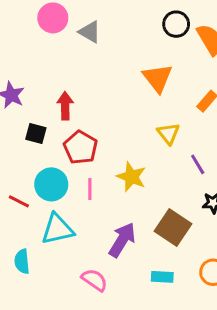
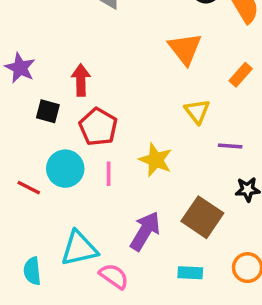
purple line: (198, 164) -> (230, 146), turned -55
cyan triangle: (57, 229) -> (79, 248), moved
cyan semicircle: (22, 261) -> (32, 271), moved

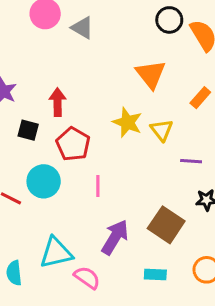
yellow star: (156, 160) -> (127, 122), moved
pink line: (109, 174) -> (98, 186), moved

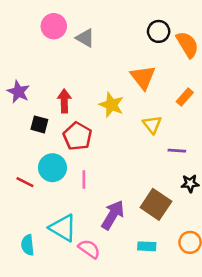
yellow star: (127, 122) -> (111, 105), moved
pink line: (98, 186) -> (84, 179), moved
cyan triangle: (56, 253) -> (63, 228), turned 44

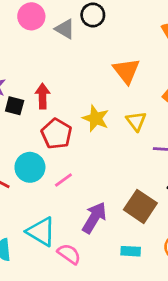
black circle: (159, 31) -> (93, 15), moved
yellow star: (111, 105) -> (96, 118), moved
black square: (39, 124) -> (15, 106), moved
pink line: (84, 179) -> (63, 180), turned 54

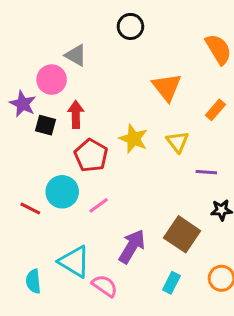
pink circle: (31, 16) -> (52, 80), moved
gray triangle: (65, 29) -> (76, 55), moved
cyan rectangle: (131, 251) -> (171, 283), turned -66

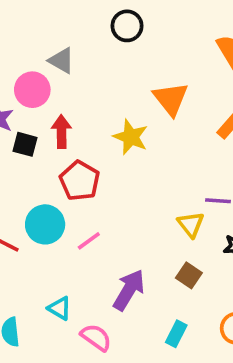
yellow star: (133, 139) -> (131, 137), moved
yellow triangle: (177, 142) -> (191, 224), moved
brown square: (182, 234) -> (189, 275), size x0.6
cyan triangle: (74, 262) -> (60, 308), size x0.6

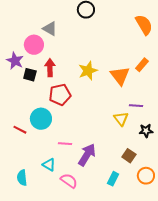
orange triangle: (171, 99) -> (120, 76), moved
yellow star: (131, 137) -> (88, 71), turned 30
red pentagon: (80, 181) -> (60, 95), turned 30
pink line: (89, 241) -> (65, 144), moved, turned 40
brown square: (189, 275) -> (129, 156), moved

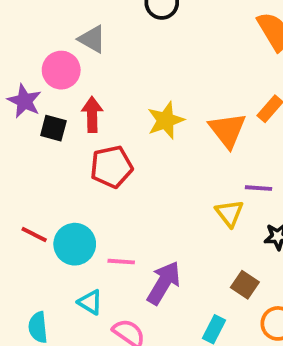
cyan circle: (41, 119) -> (75, 244), moved

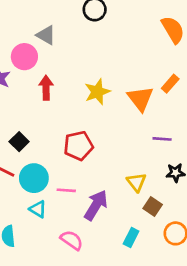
black square: (53, 128) -> (19, 142), moved, turned 30
red pentagon: (111, 167) -> (78, 146), moved
yellow triangle: (229, 213) -> (136, 182), moved
cyan triangle: (90, 302) -> (38, 209), moved

